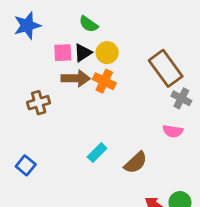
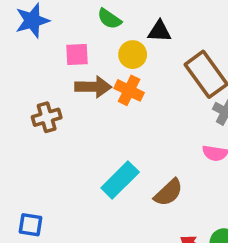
black triangle: (83, 53) -> (159, 31), moved, turned 36
cyan rectangle: (97, 153) -> (120, 180), size x1.5
blue square: (26, 165) -> (30, 225), moved, turned -30

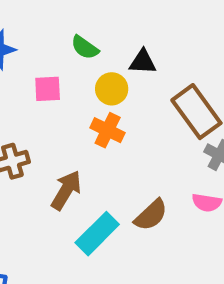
brown arrow: (93, 87) -> (66, 190), moved, turned -60
brown semicircle: (168, 193) -> (151, 215), moved

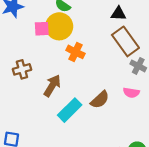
black triangle: (143, 62) -> (118, 14), moved
yellow circle: (112, 89) -> (59, 26), moved, size x1.5

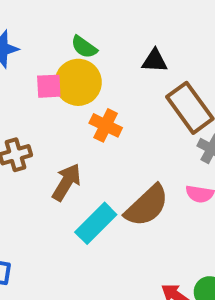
black triangle: (118, 14) -> (155, 61), moved
brown semicircle: (100, 100) -> (147, 206), size x1.4

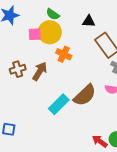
brown arrow: (66, 182) -> (40, 71), moved

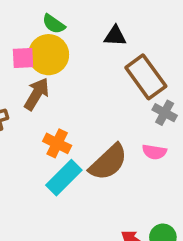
orange cross: (64, 54) -> (57, 143), moved
brown arrow: (40, 71) -> (37, 94), moved

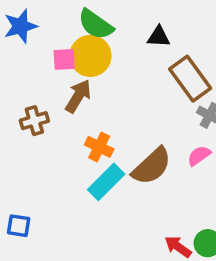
green semicircle: (54, 24) -> (96, 24), size x1.5
pink semicircle: (154, 152) -> (199, 156), turned 135

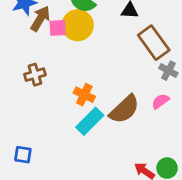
brown arrow: (78, 96) -> (40, 19), moved

